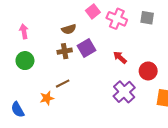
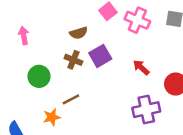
brown cross: (65, 51) -> (73, 60), turned 32
green circle: (25, 61) -> (39, 76), moved
purple cross: (124, 92) -> (146, 110), turned 30

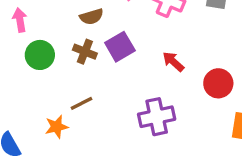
green circle: (39, 76) -> (40, 55), moved
purple cross: (146, 110) -> (157, 117), moved

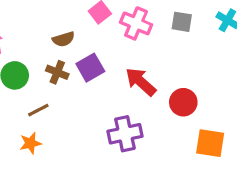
red arrow: (173, 62) -> (141, 82), size x1.5
brown line: (82, 103) -> (38, 110), moved

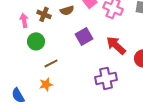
brown semicircle: (64, 39) -> (67, 10), moved
brown cross: (57, 72) -> (44, 14), moved

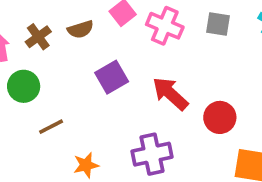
brown cross: (44, 14) -> (38, 37), turned 32
orange star: (46, 84) -> (86, 165), moved

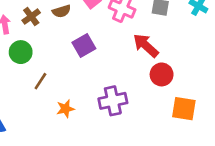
red arrow: (170, 94) -> (146, 45), moved
brown line: (51, 127) -> (40, 81), turned -30

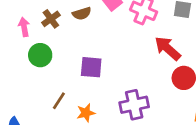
purple square: (84, 45) -> (91, 67), moved, turned 35
brown line: (40, 81) -> (59, 101), moved

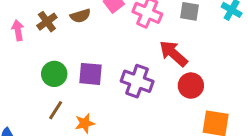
green circle: (40, 55) -> (54, 74), moved
purple cross: (134, 105) -> (137, 81), moved, turned 32

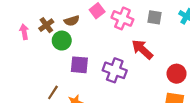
green circle: (54, 74) -> (62, 41), moved
red circle: (191, 86) -> (177, 74), moved

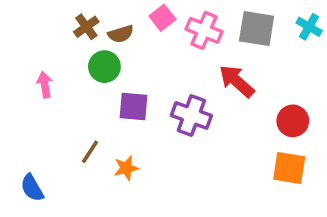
gray square: (154, 17) -> (257, 29), size x1.5
brown cross: (46, 25) -> (86, 27), moved
pink arrow: (24, 32) -> (45, 85), moved

